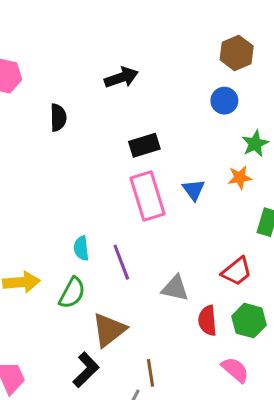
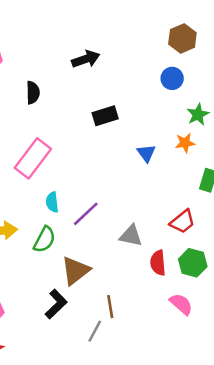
pink rectangle: (147, 196) -> (33, 158), moved, turned 54
purple line: (121, 262) -> (86, 214), turned 68

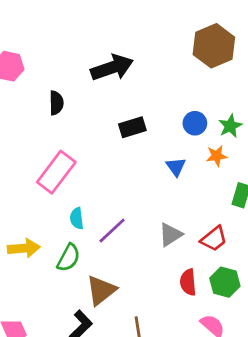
brown hexagon: (182, 38) -> (214, 46), size x1.4
black arrow: (86, 59) -> (112, 68), size x1.4
blue circle: (172, 78) -> (195, 123), moved
gray triangle: (131, 236) -> (170, 235), moved, turned -45

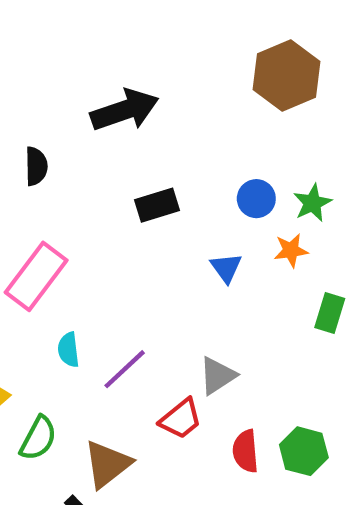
red trapezoid: (214, 239) -> (181, 419), moved
green semicircle: (69, 258) -> (38, 438), moved

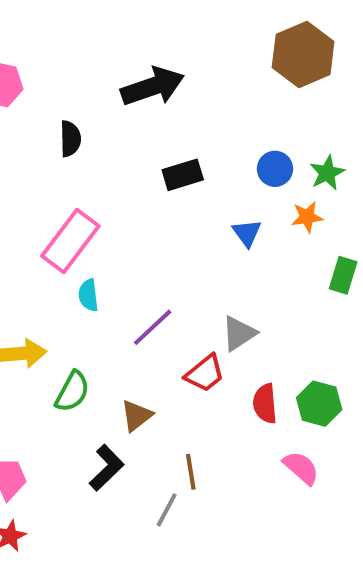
cyan semicircle: (68, 350) -> (88, 295), moved
brown triangle: (107, 464) -> (137, 416), size x0.7

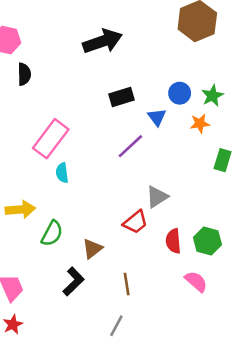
black semicircle: (70, 139) -> (24, 74), moved
blue triangle: (247, 233) -> (157, 117), moved
purple line: (153, 327) -> (130, 146), moved
gray line: (167, 510) -> (116, 326), moved

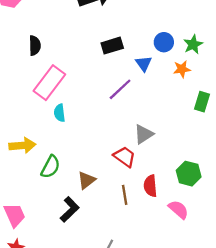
black semicircle: (24, 74) -> (35, 46), moved
red trapezoid: (135, 222) -> (125, 157), turned -105
red semicircle: (173, 241) -> (150, 186), moved
brown line: (127, 284) -> (125, 195), moved

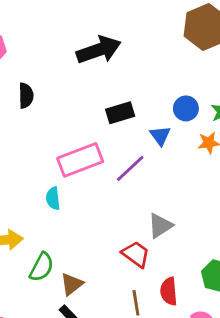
black semicircle: (35, 46) -> (26, 96), moved
pink rectangle: (49, 83) -> (80, 160), moved, turned 32
brown triangle: (86, 180) -> (72, 284), moved

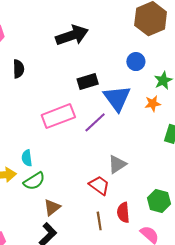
blue circle: (186, 108) -> (136, 62), moved
blue triangle: (160, 136) -> (117, 98), size x1.8
cyan semicircle: (53, 198) -> (27, 158), moved
green semicircle: (42, 267) -> (34, 181), moved, turned 30

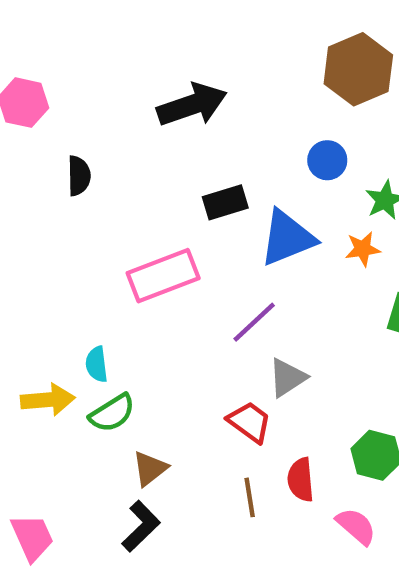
blue triangle: (117, 98) -> (287, 238), turned 44
purple line: (95, 122) -> (254, 322), moved

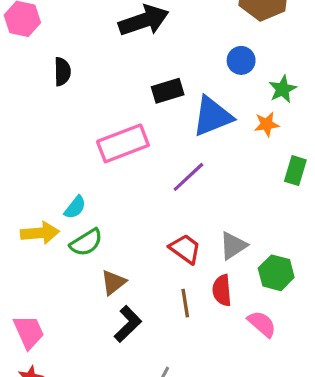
cyan semicircle: (97, 364) -> (75, 207), turned -135
gray triangle: (287, 378) -> (233, 246), moved
black L-shape: (141, 526) -> (128, 324), moved

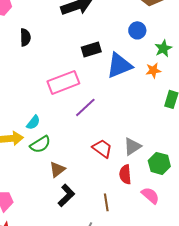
purple line: (188, 177) -> (85, 107), moved
brown line: (185, 303) -> (106, 202), moved

